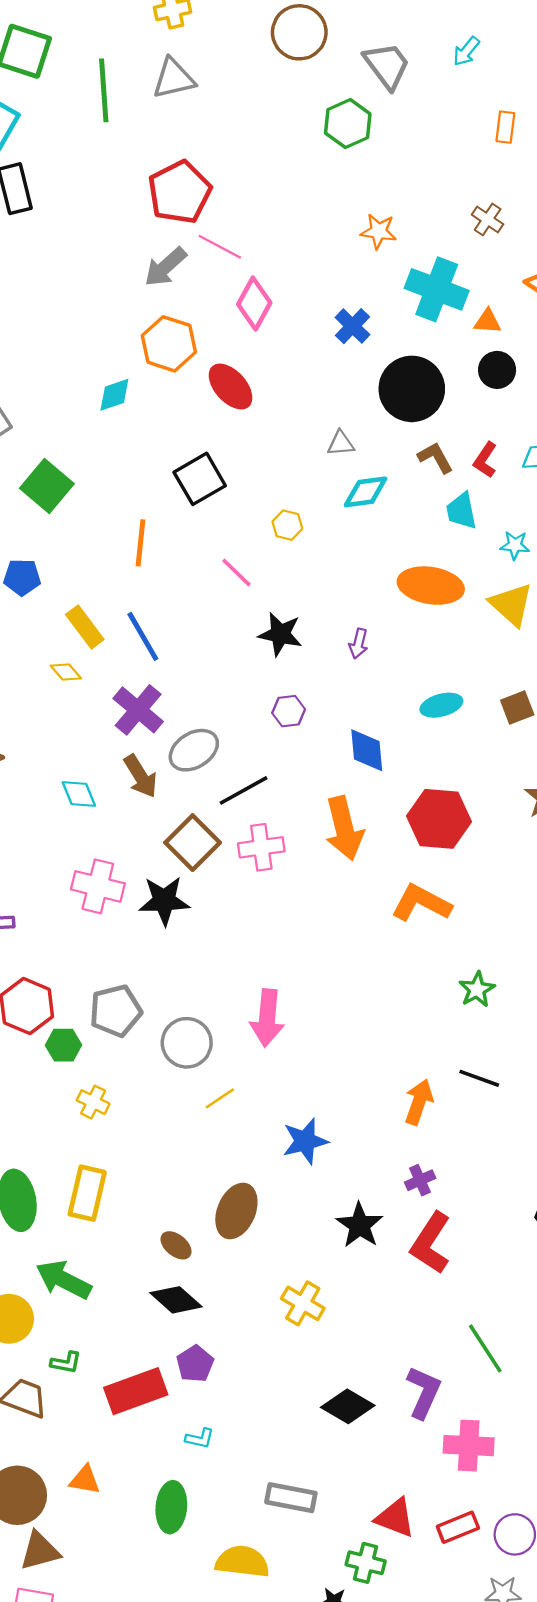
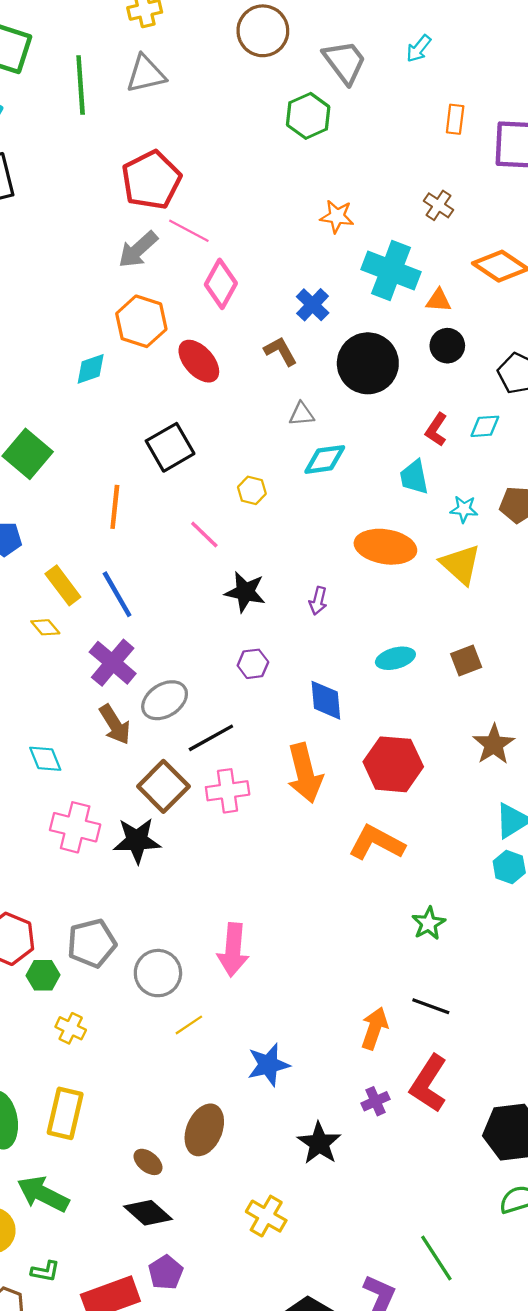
brown L-shape: (435, 458) -> (281, 351), moved
cyan diamond: (79, 794) -> (45, 759), moved
red L-shape: (431, 1243) -> (429, 1084), moved

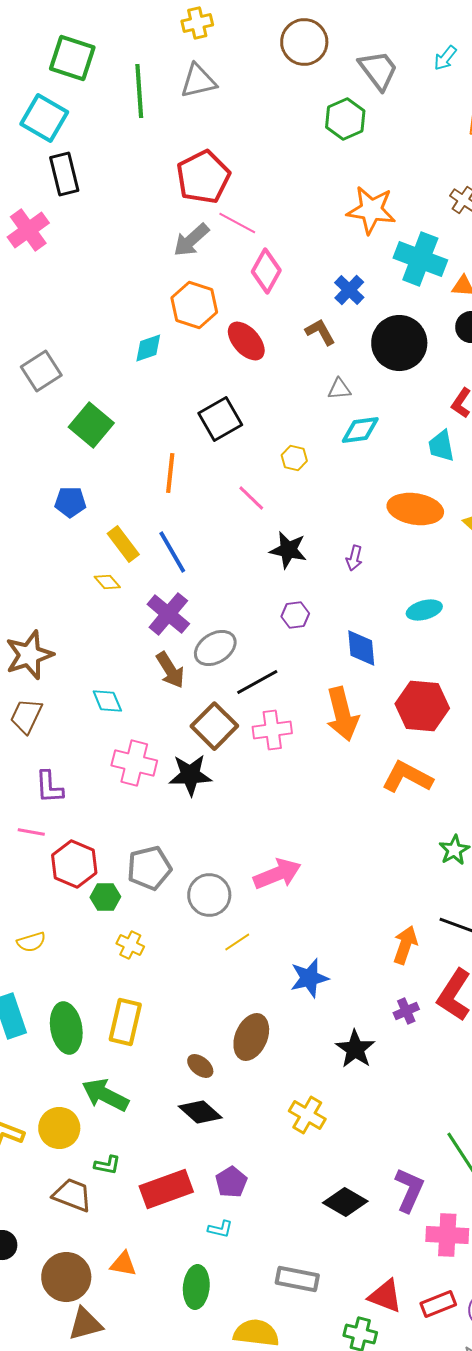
orange star: (337, 216) -> (371, 210), size x1.6
pink arrow: (233, 950) -> (277, 874), turned -117
purple pentagon: (166, 1272) -> (231, 1182), moved

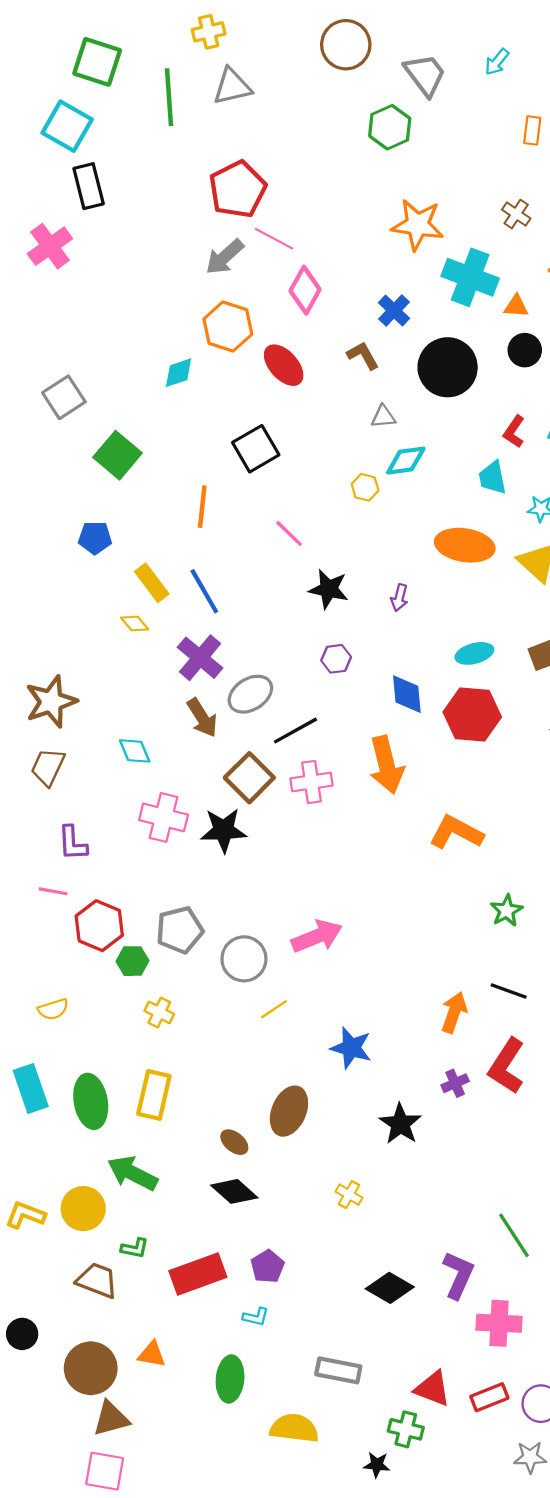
yellow cross: (197, 23) -> (209, 32), moved
yellow hexagon: (294, 458) -> (365, 487), moved
red hexagon: (422, 706) -> (472, 715), moved
blue star: (309, 978) -> (351, 1048), turned 30
yellow cross: (307, 1115) -> (349, 1195), size x0.7

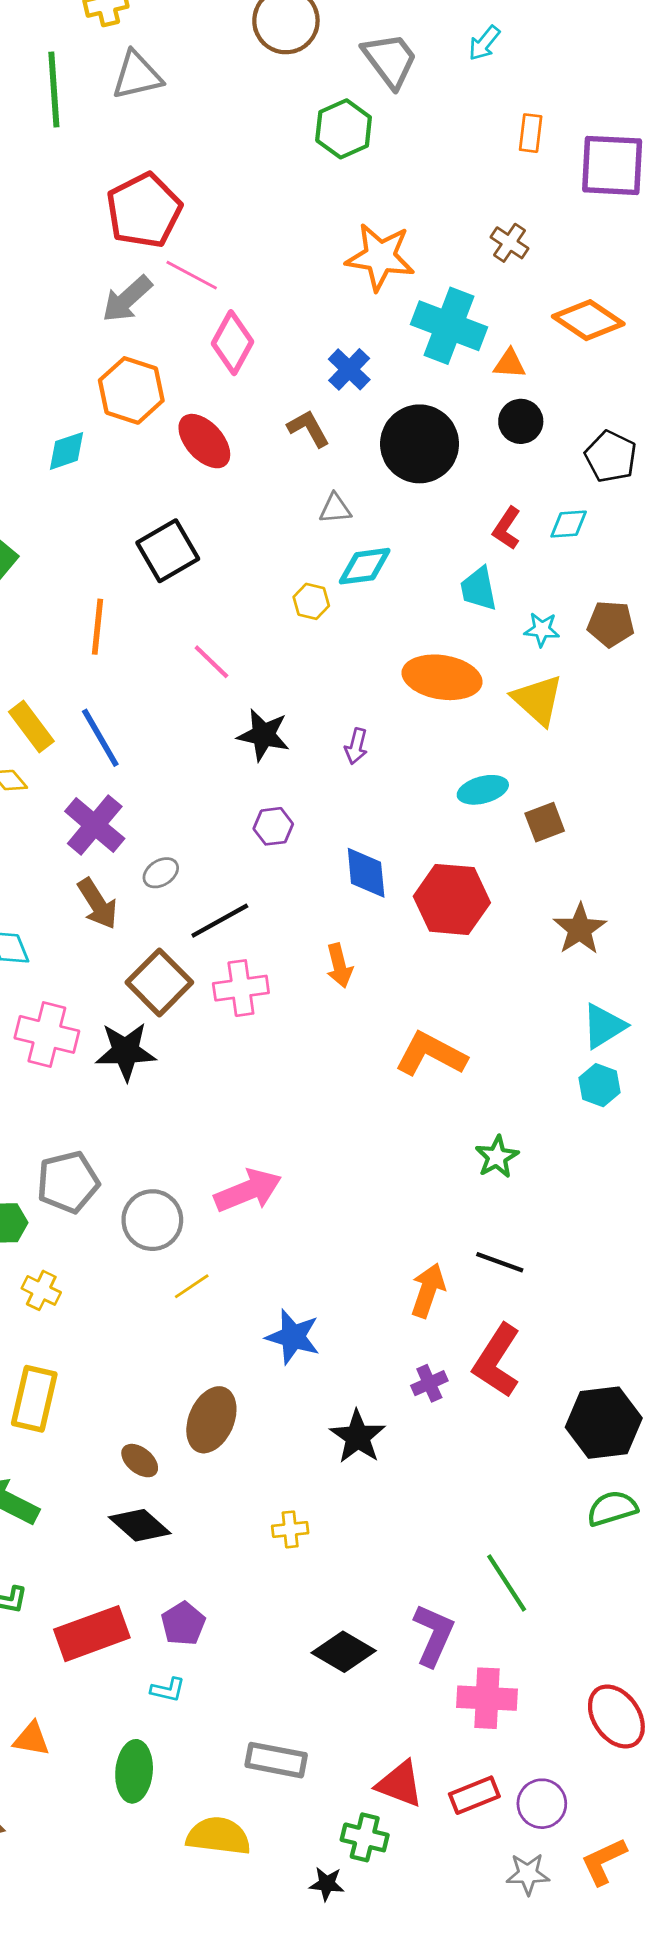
cyan ellipse: (474, 653) -> (483, 790), moved
gray ellipse: (250, 694) -> (161, 873), size x0.6
orange arrow: (386, 765) -> (339, 966), size x0.6
yellow cross: (349, 1195) -> (290, 1529), turned -36

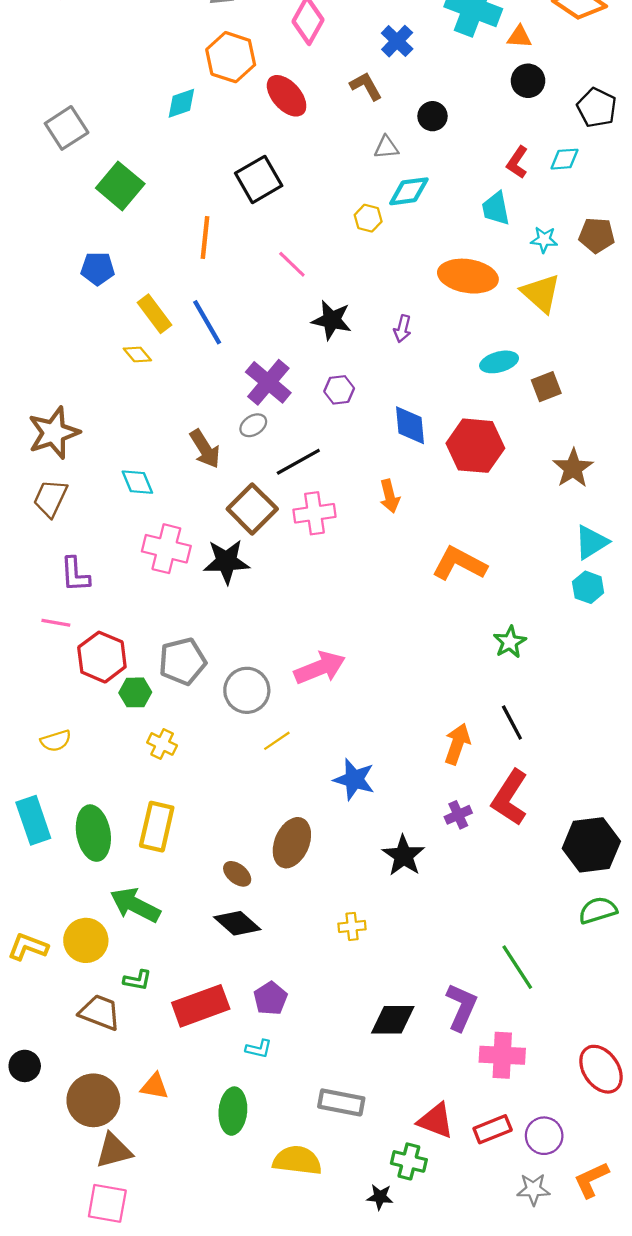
black circle: (420, 444) -> (432, 116), moved, size x0.5
purple cross: (95, 825) -> (268, 382), moved
black line: (500, 1262) -> (512, 723), turned 42
black diamond: (344, 1652) -> (393, 1020), turned -30

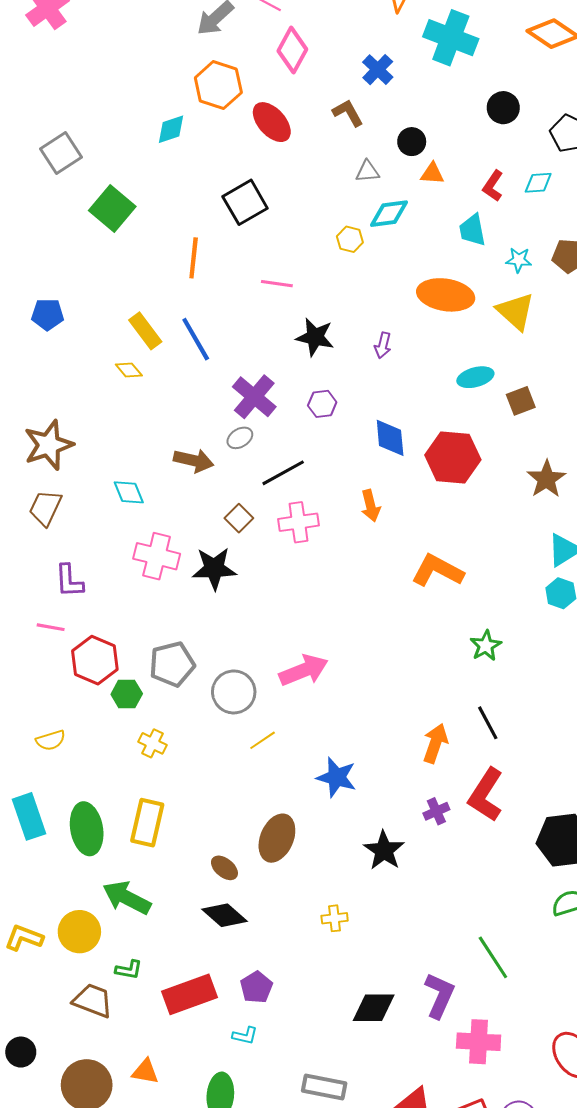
orange triangle: (519, 37) -> (432, 174), moved
pink line: (292, 264) -> (277, 284), turned -36
blue pentagon: (98, 269) -> (48, 314), moved
brown arrow: (205, 449) -> (194, 461), turned -45
brown square: (252, 509) -> (239, 518), size x0.6

